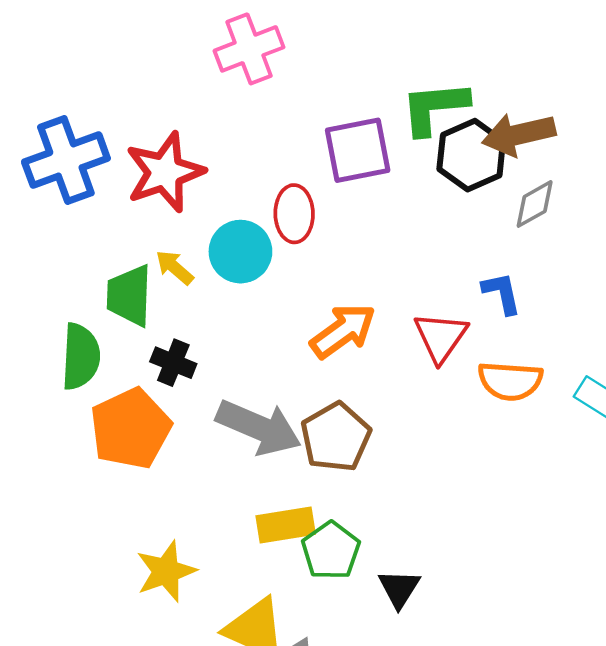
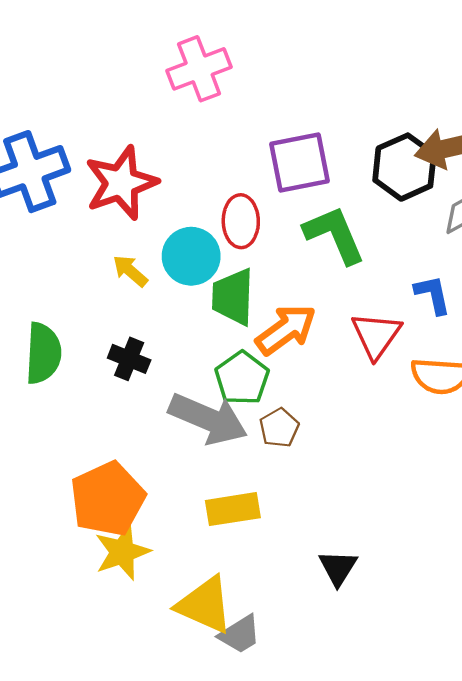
green L-shape: (435, 108) -> (334, 235), moved, turned 72
green trapezoid: (129, 296) -> (233, 297), moved
orange pentagon: (131, 429) -> (108, 499), moved
brown pentagon: (336, 437) -> (279, 428), size x0.6
green pentagon: (331, 551) -> (242, 378), moved

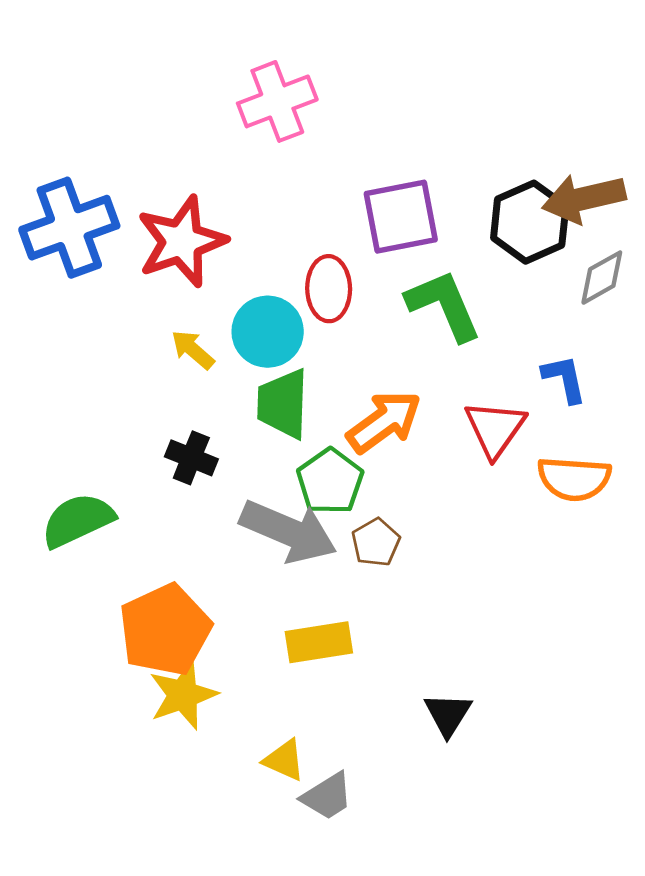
green trapezoid: (233, 297) -> (283, 404), moved
green semicircle: (43, 353) -> (78, 520), moved, turned -118
yellow triangle: (205, 605) -> (284, 760), size x0.6

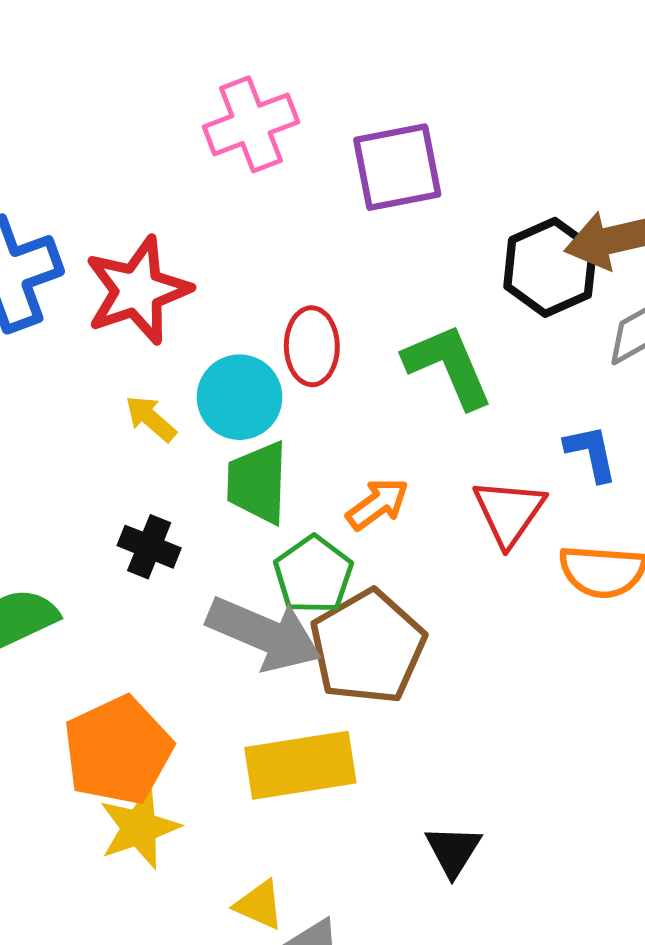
purple square: (401, 217) -> (397, 167), moved
orange arrow: (384, 422) -> (378, 504), size x0.7
brown pentagon: (376, 542) -> (368, 647), size x2.0
yellow rectangle: (319, 642) -> (300, 765), size x1.4

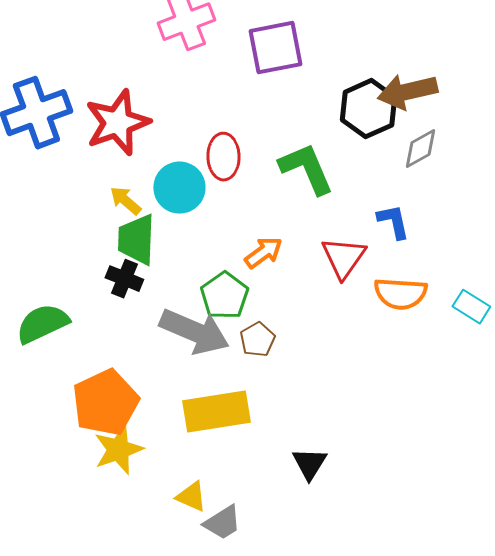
green trapezoid: (258, 483) -> (136, 240), moved
brown pentagon: (368, 647) -> (257, 340), size x0.5

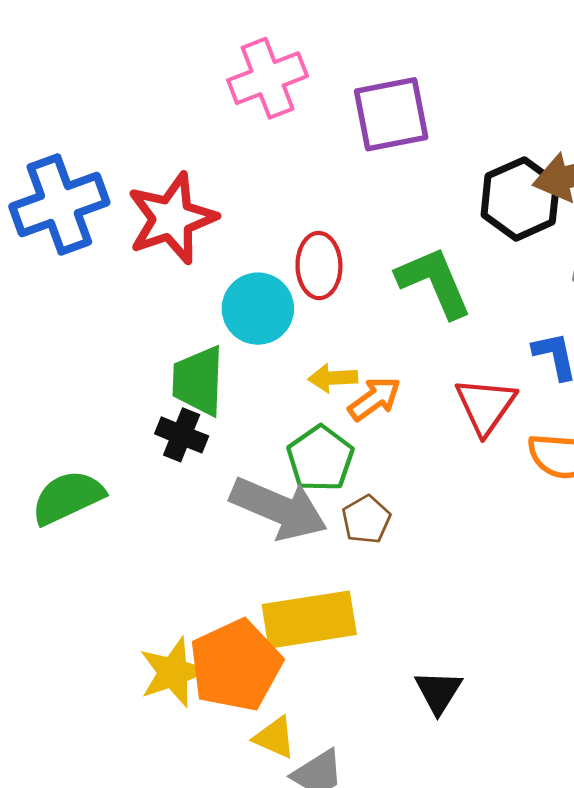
yellow arrow: (125, 201) -> (333, 378), moved, turned -44
orange pentagon: (105, 403) -> (236, 665), moved

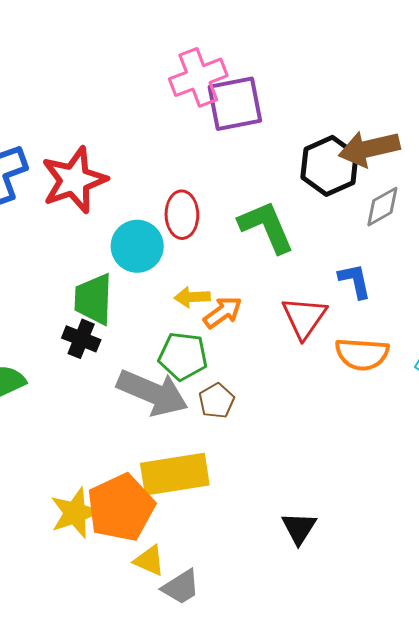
pink cross: (268, 78) -> (198, 77), moved
green pentagon: (320, 459) -> (183, 356), turned -30
black triangle: (438, 692) -> (299, 528), moved

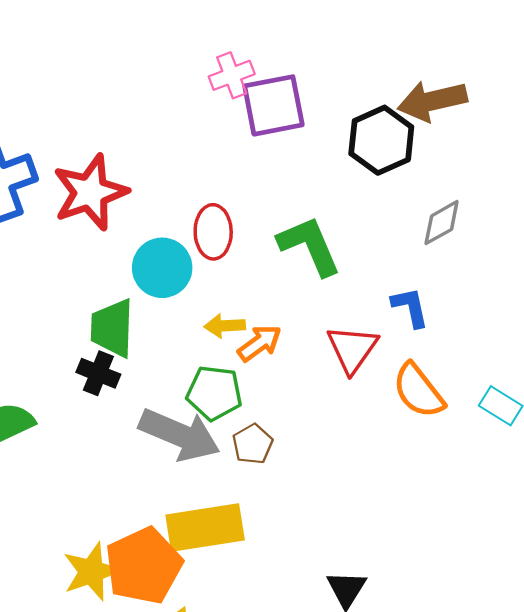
pink cross: (198, 77) -> (232, 75), size x0.7
brown arrow: (369, 149) -> (432, 101), moved
black hexagon: (329, 166) -> (381, 140), moved
orange semicircle: (362, 354) -> (418, 391), turned 48

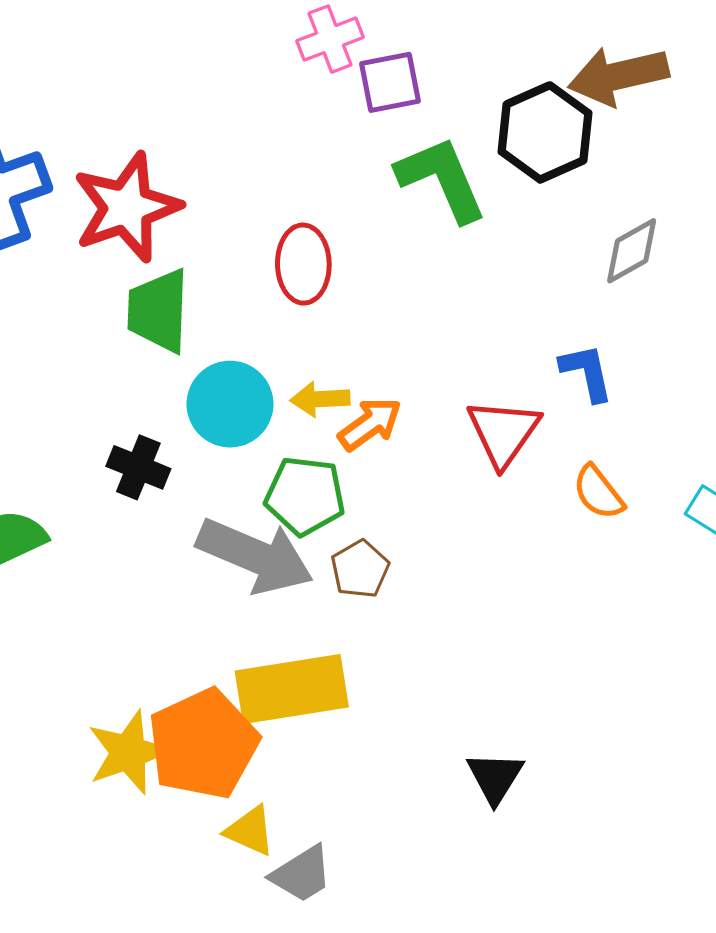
purple square: (273, 105) -> (390, 82), size x0.7
green L-shape: (309, 246) -> (442, 179), moved
cyan circle: (162, 268) -> (230, 404), moved
green trapezoid: (112, 328) -> (158, 311), moved
orange semicircle: (418, 391) -> (598, 492), size x0.7

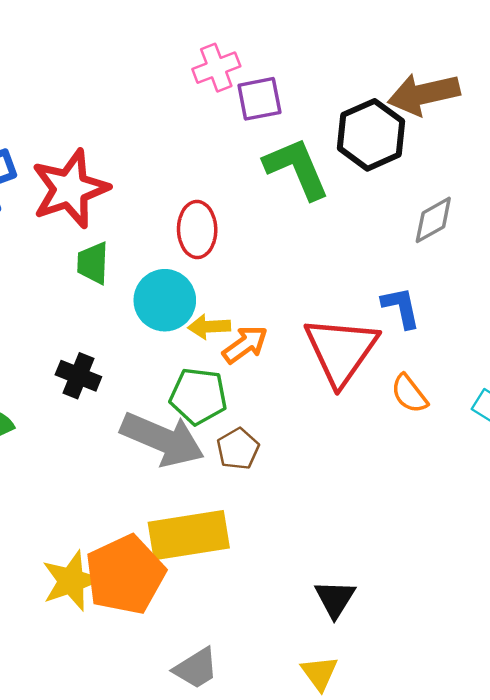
green trapezoid: (158, 311) -> (93, 263), size x0.7
cyan circle: (230, 404) -> (165, 300), moved
red triangle: (503, 432) -> (341, 351), size x1.4
yellow triangle: (250, 831) -> (319, 673), moved, turned 30

